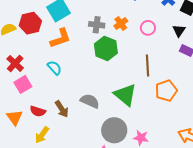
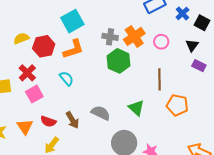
red hexagon: (30, 23) -> (44, 46), moved
orange cross: (121, 24) -> (134, 36), size x1.5
orange pentagon: (166, 91) -> (177, 105), turned 30
green triangle: (125, 95) -> (136, 108), size x0.7

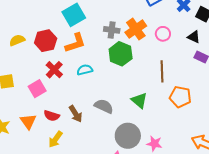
yellow semicircle: (21, 38) -> (17, 40), moved
black triangle: (192, 45) -> (194, 37), turned -40
red cross: (27, 73) -> (54, 70), moved
cyan semicircle: (66, 78) -> (85, 70), moved, turned -63

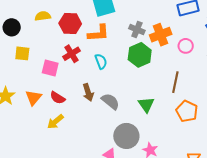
cyan semicircle: (85, 70) -> (101, 61), turned 70
pink square: (37, 89) -> (50, 68), turned 30
brown arrow: (76, 114) -> (88, 92), moved

